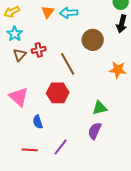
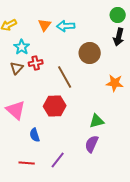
cyan star: (15, 34) -> (22, 47), moved

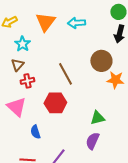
orange triangle: (45, 25) -> (45, 22), size x1.5
cyan arrow: (66, 26) -> (76, 23), moved
brown circle: (90, 53) -> (101, 61), moved
red cross: (36, 63) -> (27, 81), moved

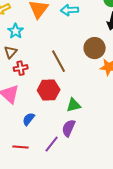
green triangle: (97, 118) -> (74, 105), moved
blue semicircle: (35, 132) -> (29, 119), turned 56
purple semicircle: (92, 141) -> (69, 128), moved

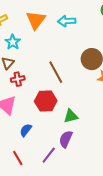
red line: (21, 147) -> (18, 158), turned 56

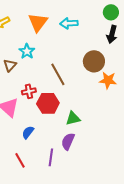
cyan star: (13, 42) -> (27, 51), moved
red cross: (18, 79) -> (29, 91), moved
purple line: (49, 155) -> (51, 157), turned -30

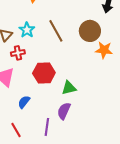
cyan star: (27, 51) -> (27, 30), moved
brown line: (58, 74) -> (56, 31), moved
red cross: (29, 91) -> (18, 53), moved

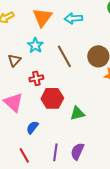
cyan star: (27, 30) -> (35, 45), moved
red cross: (18, 53) -> (36, 78), moved
purple semicircle: (64, 111) -> (77, 151), moved

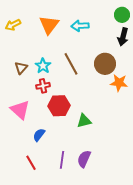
cyan star: (35, 45) -> (43, 66), moved

